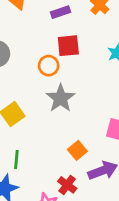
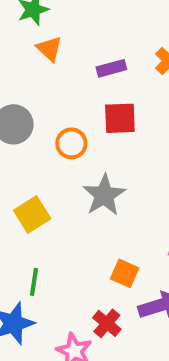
orange circle: (49, 66) -> (71, 143), moved
orange square: (77, 150) -> (125, 273), turned -30

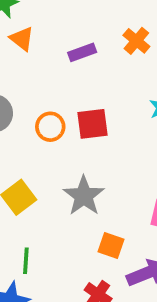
red square: (120, 118) -> (93, 124), moved
gray star: (104, 195) -> (84, 196), moved

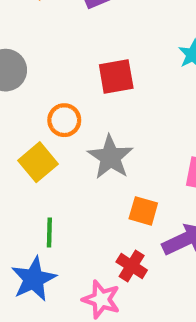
orange circle: (50, 127) -> (64, 120), moved

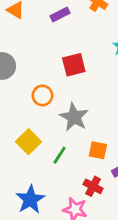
yellow square: (38, 162) -> (28, 142), moved
green line: (49, 233) -> (60, 155), moved, turned 36

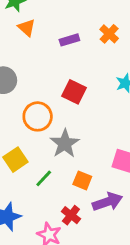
red square: (74, 65) -> (74, 92), turned 30
orange circle: (42, 95) -> (38, 116), size x1.4

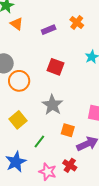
orange circle: (38, 116) -> (19, 81), moved
green line: (44, 178) -> (39, 141), moved
red cross: (71, 215) -> (70, 165), moved

